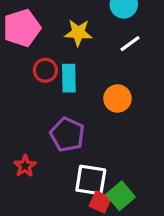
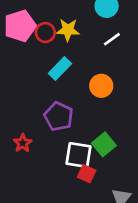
red circle: (45, 70) -> (45, 33), moved
cyan rectangle: (69, 78) -> (60, 68), turned 45
green square: (121, 196) -> (104, 144), moved

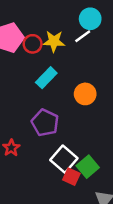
white line: (112, 39) -> (83, 36), moved
green square: (104, 144) -> (88, 167), moved
white square: (79, 155) -> (64, 159), turned 32

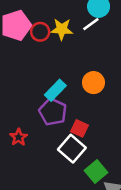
cyan rectangle: (46, 78) -> (55, 90), moved
green square: (88, 167) -> (96, 172), moved
red square: (71, 177) -> (80, 128), moved

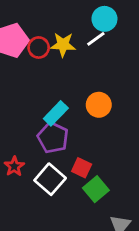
red square: (80, 128) -> (82, 168), moved
white square: (72, 149) -> (50, 179), moved
green square: (96, 172) -> (96, 189), moved

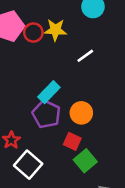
white line: (96, 39) -> (85, 56), moved
orange circle: (99, 105) -> (81, 113), moved
white square: (50, 179) -> (28, 165), moved

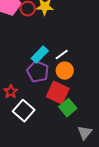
white line: (85, 56) -> (62, 55), moved
red square: (72, 141) -> (58, 93), size x1.6

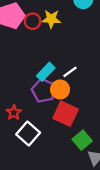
orange circle: (65, 71) -> (60, 89), moved
green square: (68, 108) -> (82, 140), moved

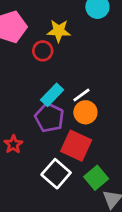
red circle: (33, 21) -> (43, 51), moved
orange circle: (60, 89) -> (85, 112), moved
white square: (28, 133) -> (56, 174), moved

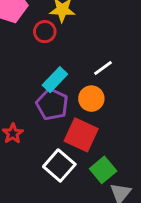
white line: (81, 95) -> (103, 68), moved

